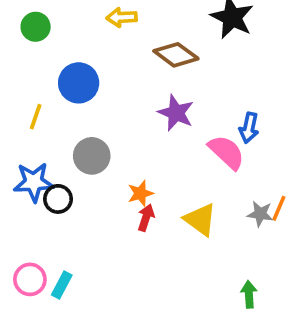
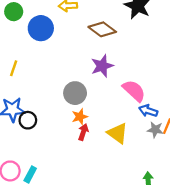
blue circle: (79, 83) -> (41, 28), moved
purple star: (176, 113) -> (102, 66), turned 30
blue arrow: (249, 128) -> (148, 111), moved, turned 96
gray circle: (92, 156) -> (75, 93), moved

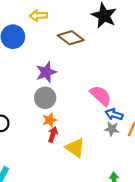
purple star: (102, 66) -> (46, 72), moved
gray star: (155, 130) -> (112, 129), moved
yellow triangle: (118, 133) -> (75, 148), moved

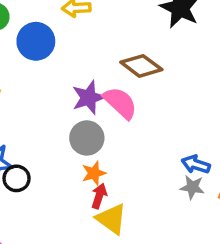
brown diamond: (71, 38) -> (141, 66), moved
pink semicircle: (101, 96) -> (120, 103), moved
yellow triangle: (75, 148) -> (111, 219), moved

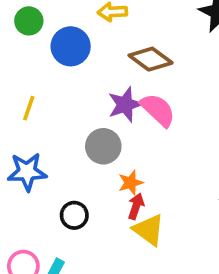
brown diamond: (141, 66) -> (151, 59), moved
gray circle: (87, 138) -> (103, 146), moved
black circle: (17, 178) -> (74, 215), moved

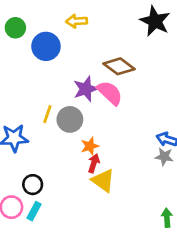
brown diamond: (151, 59) -> (119, 66), moved
yellow line: (29, 108) -> (47, 114), moved
black circle: (74, 215) -> (33, 185), moved

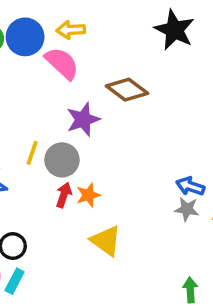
blue circle: (46, 46) -> (25, 37), moved
pink semicircle: (110, 93) -> (62, 63), moved
red arrow: (94, 163) -> (64, 195), moved

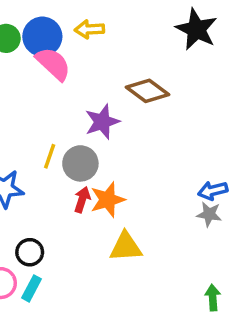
pink semicircle: (62, 63) -> (53, 64), moved
blue arrow: (190, 186) -> (213, 191), turned -32
orange star: (88, 195) -> (108, 200), size x1.4
yellow triangle: (106, 241) -> (126, 247), turned -40

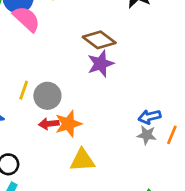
purple star: (102, 122) -> (101, 64), moved
red arrow: (82, 200) -> (49, 124), turned -114

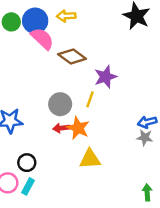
brown diamond: (99, 40) -> (72, 56), moved
yellow line: (24, 90) -> (90, 99), moved
orange star: (68, 124) -> (78, 128), turned -30

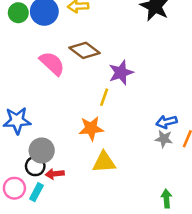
pink semicircle: (42, 39) -> (52, 63), moved
gray circle: (60, 104) -> (42, 151), moved
red arrow: (61, 128) -> (55, 174), moved
orange star: (78, 128) -> (91, 128), turned -30

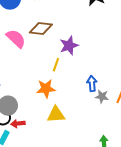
brown diamond: (85, 50) -> (41, 29), turned -30
blue arrow: (166, 122) -> (92, 84), moved, turned 98

